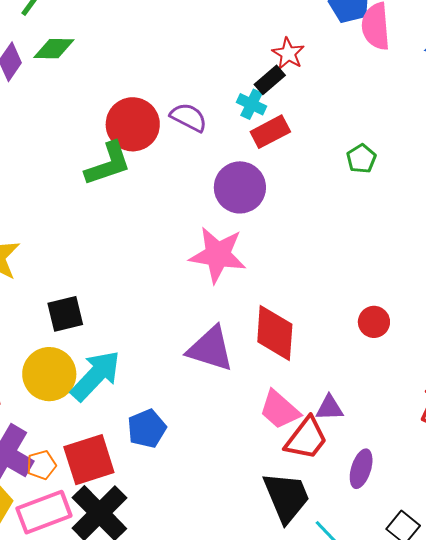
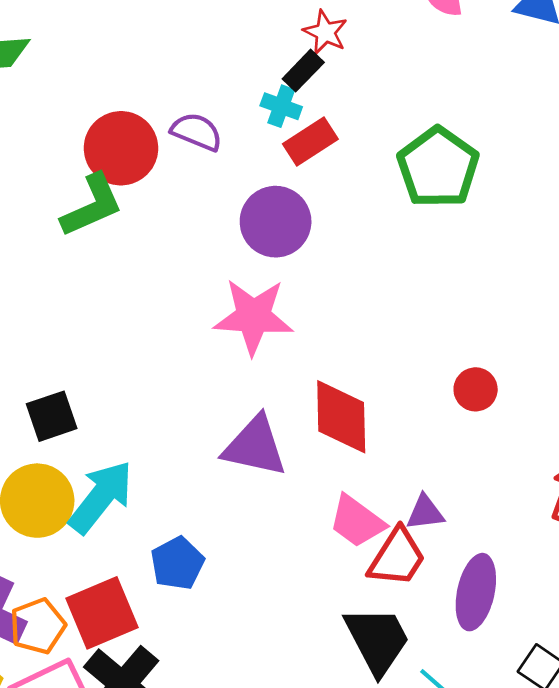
green pentagon: (361, 159) -> (438, 167), size x2.0
orange pentagon: (41, 465) -> (38, 626), size x1.4
purple ellipse: (361, 469) -> (476, 592), size x1.4

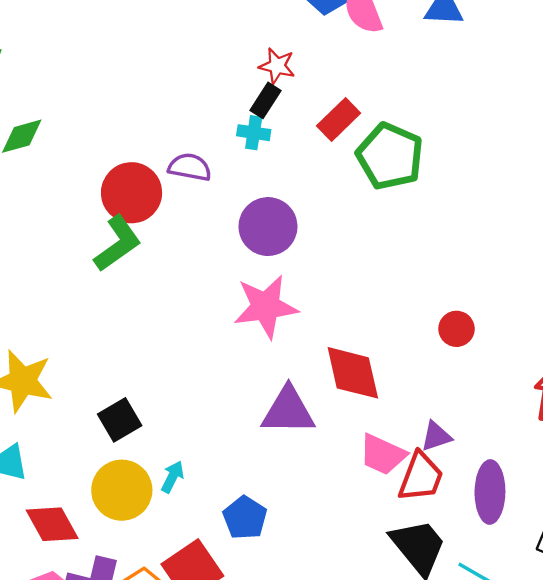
red rectangle: (310, 141) -> (339, 120), moved
cyan arrow: (101, 497) -> (172, 477), size x0.5

